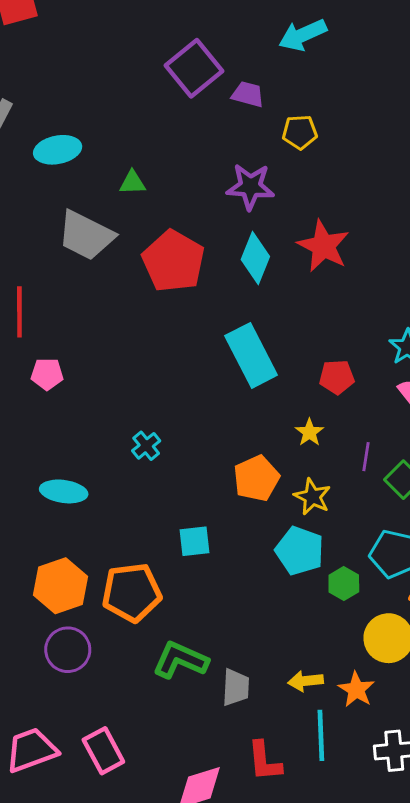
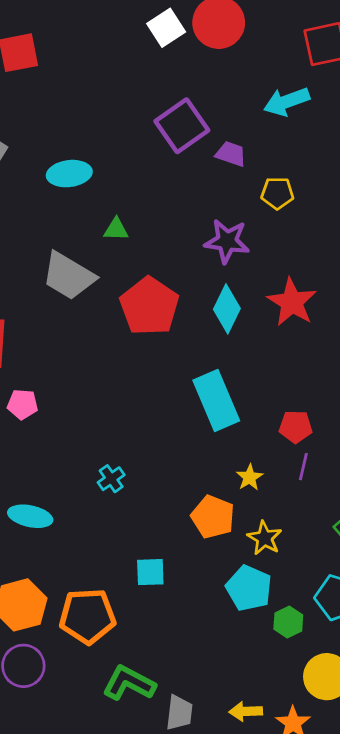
cyan ellipse: (58, 150) -> (69, 174), moved
yellow star: (309, 432) -> (250, 477), moved
purple line: (366, 457) -> (303, 467), moved
orange pentagon: (256, 478) -> (213, 517), turned -30

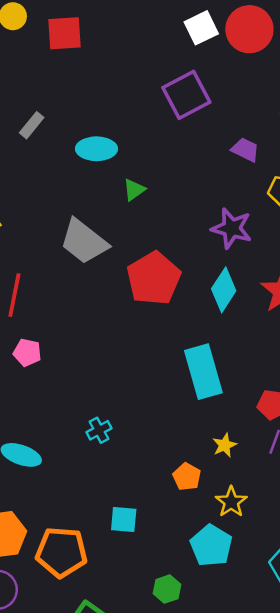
purple square: (182, 126) -> (186, 95), moved
green triangle: (116, 229) -> (134, 190), moved, turned -45
orange pentagon: (213, 517) -> (187, 477), size x0.7
green hexagon: (288, 622) -> (167, 589), moved

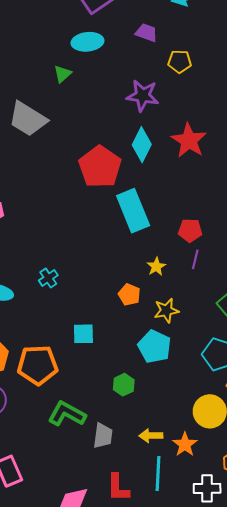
cyan ellipse: (96, 149) -> (87, 42), moved
red pentagon: (154, 278) -> (100, 167), moved
cyan cross: (99, 430) -> (48, 278), moved
yellow star: (231, 502) -> (166, 311), turned 30

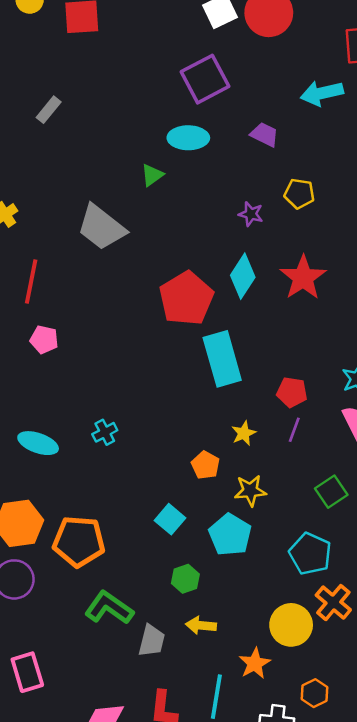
yellow pentagon: (180, 61) -> (299, 194), moved
purple star: (143, 96) -> (251, 214), size x0.6
cyan square: (83, 334) -> (170, 519), moved, turned 35
yellow arrow: (151, 436) -> (201, 625), moved

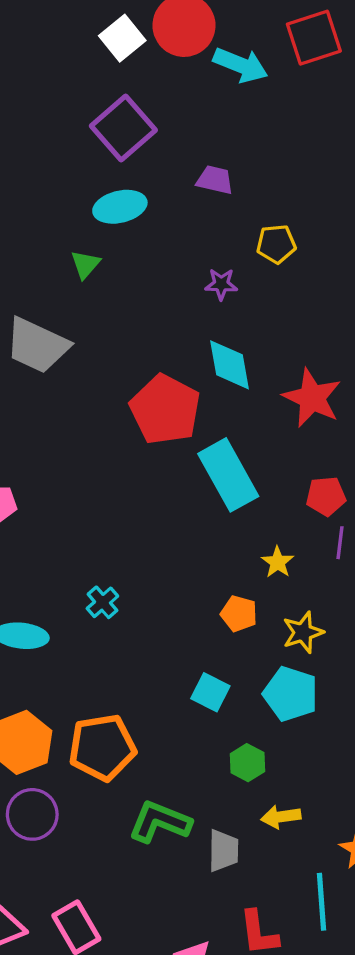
cyan arrow: (322, 93) -> (241, 65), moved, turned -132
cyan diamond: (243, 276) -> (230, 365), turned -30
red star: (303, 278) -> (312, 398), moved

